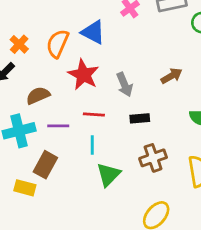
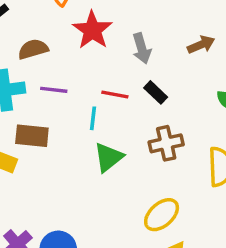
red line: (94, 115) -> (115, 94), moved
black rectangle: (140, 118) -> (156, 92), turned 42
brown rectangle: (45, 165) -> (32, 136), turned 60

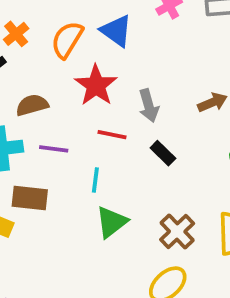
red line: (115, 94) -> (112, 135), moved
brown cross: (166, 143) -> (177, 231), moved, turned -32

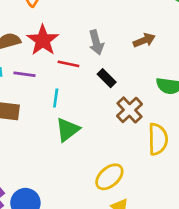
red star: (96, 85) -> (43, 40), moved
brown cross: (177, 231) -> (129, 110), moved

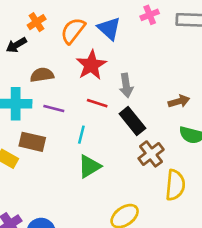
red star: (43, 40) -> (91, 65), moved
brown arrow: (144, 40) -> (179, 101), moved
black rectangle: (107, 78) -> (132, 121), size x1.5

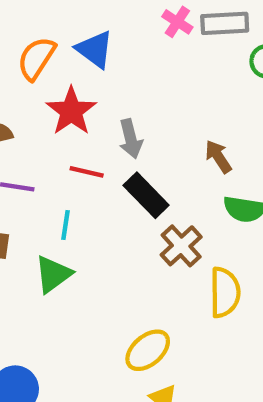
pink cross: (150, 15) -> (177, 22), moved, turned -30
brown arrow: (179, 101) -> (218, 157), turned -102
green triangle: (89, 166) -> (53, 274), moved

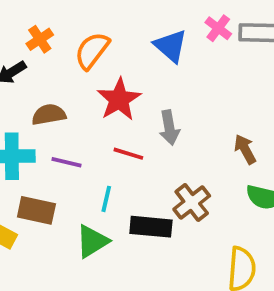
blue triangle: (95, 49) -> (171, 46), moved
black rectangle: (146, 195) -> (151, 227), moved, turned -45
brown cross: (181, 246) -> (192, 202), moved

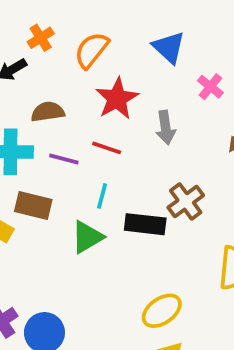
pink cross: (218, 28) -> (210, 87), moved
red line: (128, 154) -> (107, 148), moved

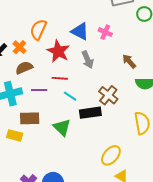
orange cross: (41, 38) -> (19, 47), moved
blue triangle: (169, 47) -> (80, 31), moved
cyan line: (102, 196) -> (70, 96), moved, turned -56
green triangle: (87, 237) -> (62, 127), turned -30

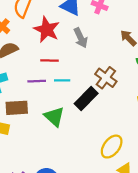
purple line: (39, 90) -> (37, 81), moved
cyan line: (70, 96) -> (62, 80), turned -32
black rectangle: (90, 113) -> (86, 98), turned -35

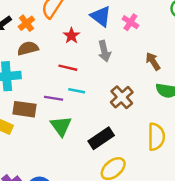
red star: (47, 30) -> (71, 36), size x0.6
purple line: (37, 81) -> (54, 98), moved
black rectangle: (86, 98) -> (101, 138), moved

